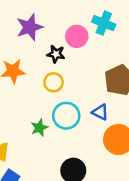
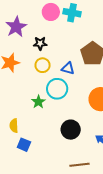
pink circle: (77, 36) -> (51, 12), moved
blue triangle: (100, 112) -> (68, 68), moved

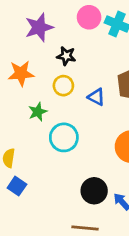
cyan circle: (57, 89) -> (64, 137), moved
green star: (38, 102) -> (38, 112), moved
black circle: (71, 130) -> (94, 191), moved

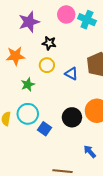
cyan circle: (64, 137) -> (28, 114), moved
blue square: (17, 186) -> (44, 129), moved
black circle: (94, 191) -> (72, 117), moved

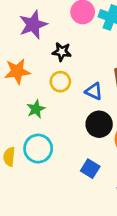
black circle: (72, 117) -> (99, 124), moved
blue square: (44, 129) -> (90, 169), moved

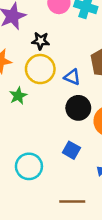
yellow circle: (60, 82) -> (40, 69), size x1.5
cyan circle: (38, 149) -> (29, 166), moved

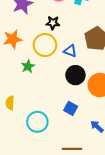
black star: (41, 41) -> (53, 23), moved

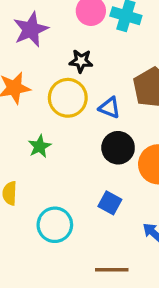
green star: (28, 66) -> (40, 146), moved

